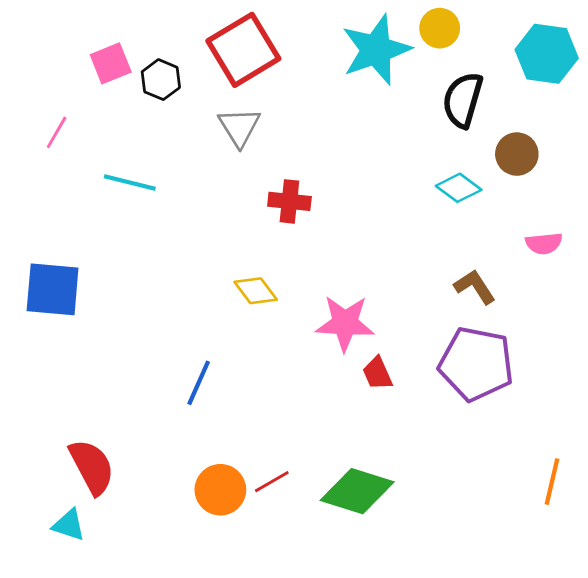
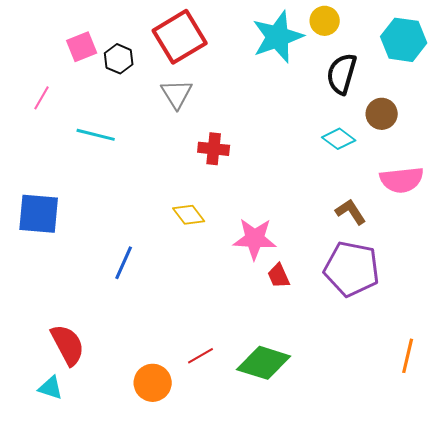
pink semicircle: (544, 243) -> (402, 180), size x1.6
blue line: (199, 383) -> (124, 263), moved
orange circle: (220, 490) -> (153, 383), moved

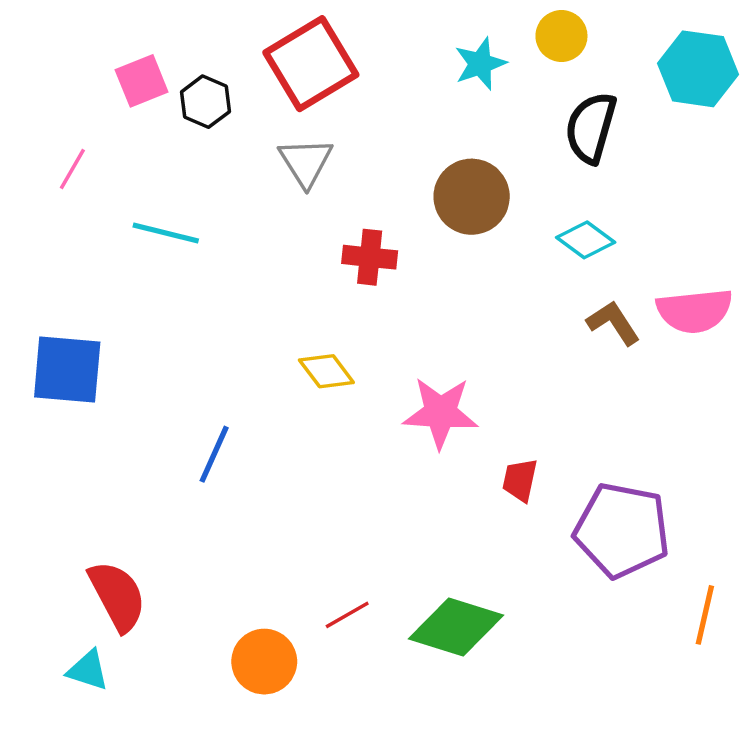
cyan star: (278, 37) -> (480, 64), size x0.6
brown circle: (382, 114) -> (472, 197), moved, size x1.4
brown L-shape: (351, 212) -> (613, 323), moved
purple pentagon: (352, 269) -> (622, 530), moved
red trapezoid: (279, 276) -> (520, 480), moved, turned 36

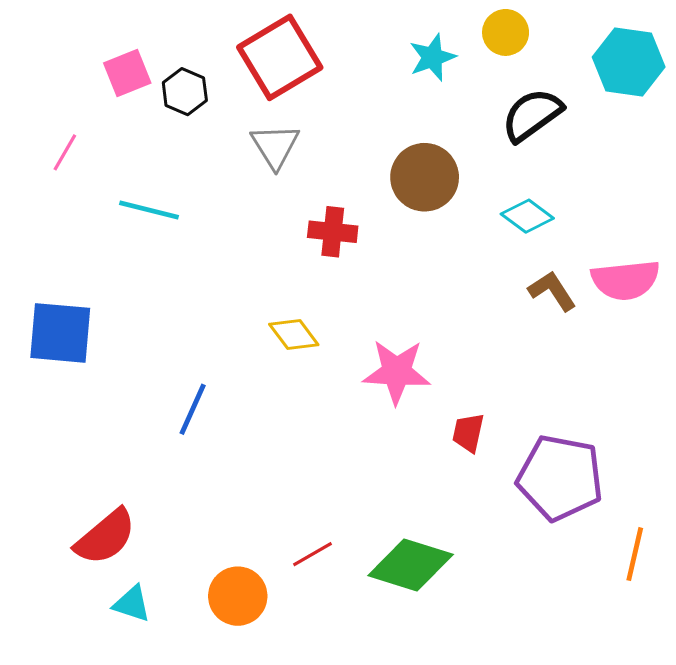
black semicircle: (591, 128) -> (532, 115), turned 38
red semicircle: (117, 596) -> (105, 537), turned 78
cyan triangle: (88, 670) -> (132, 604), moved

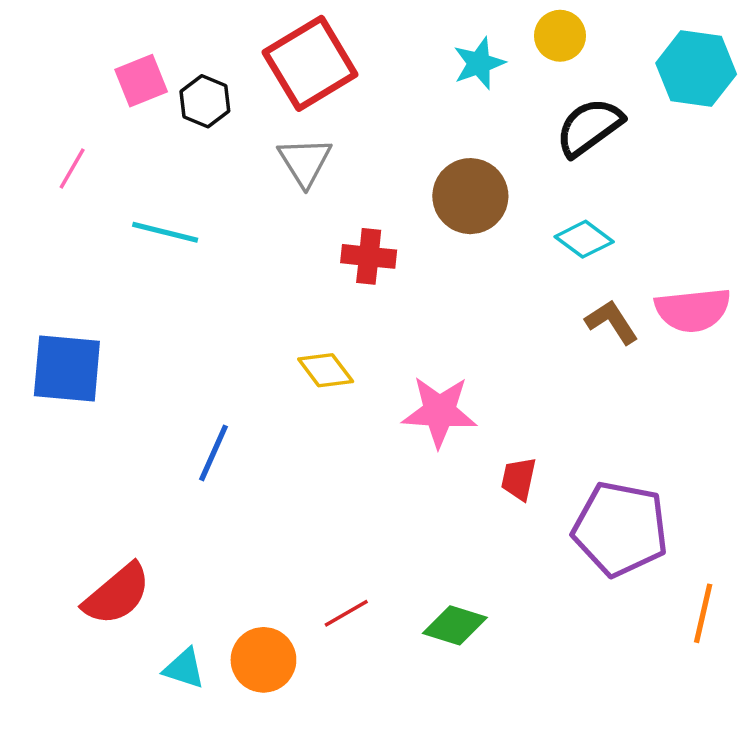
green diamond: (411, 565) -> (455, 625), size x0.7
cyan triangle: (132, 604) -> (184, 668), moved

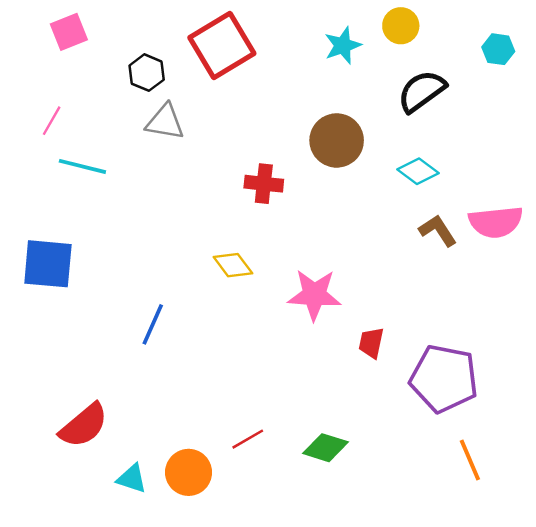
cyan hexagon: (696, 69) -> (498, 49), size x0.6
pink square: (141, 81) -> (69, 32), moved
gray triangle: (305, 162) -> (165, 122), moved, turned -48
cyan line: (165, 232) -> (82, 166), moved
orange line: (703, 613) -> (470, 460), moved, turned -36

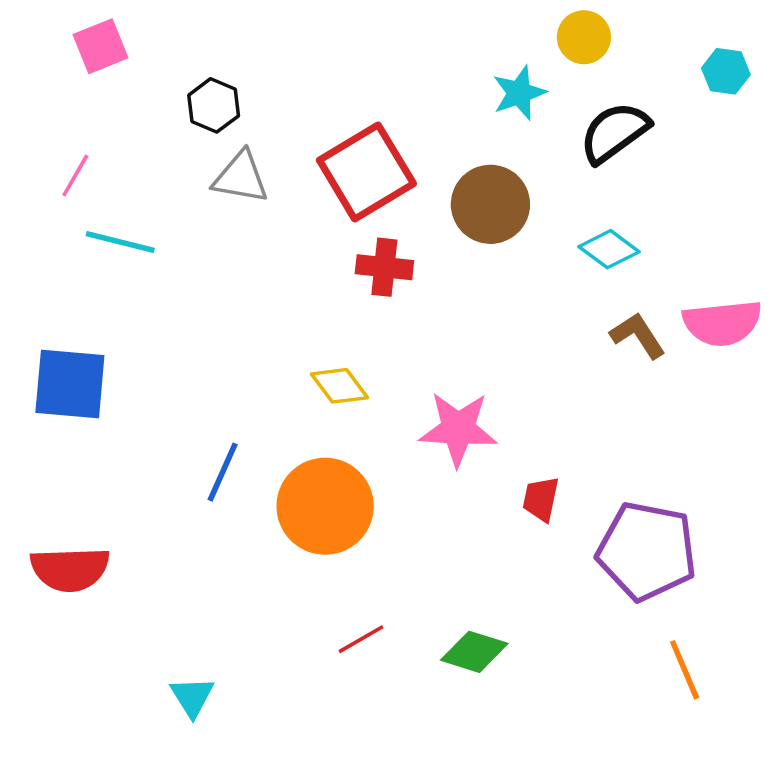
red square: (222, 45) -> (366, 172), moved
cyan star: (343, 45) -> (519, 93), moved
red semicircle: (84, 425) -> (70, 569), moved, turned 38
orange circle: (189, 472) -> (325, 506), moved, size x1.4
cyan triangle: (132, 479) -> (192, 697), turned 40

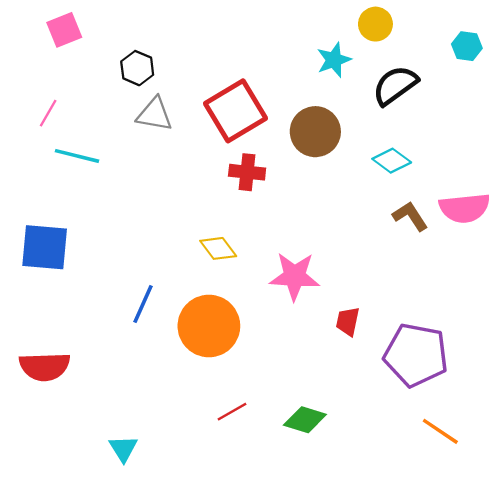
orange line: (685, 670) -> (440, 431), turned -33

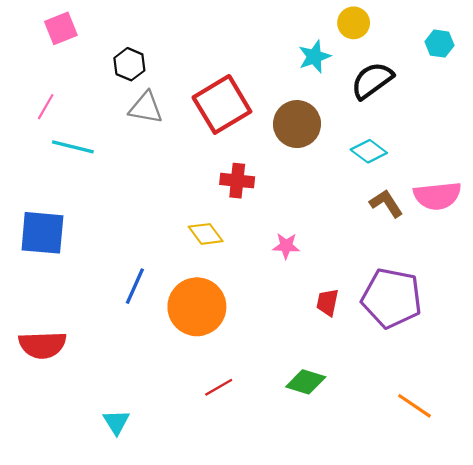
red cross: (247, 172) -> (237, 181), moved
pink star: (295, 276) -> (286, 246), moved, size x0.6
purple pentagon: (416, 355) -> (392, 298), moved
green diamond: (305, 420) -> (306, 382), moved

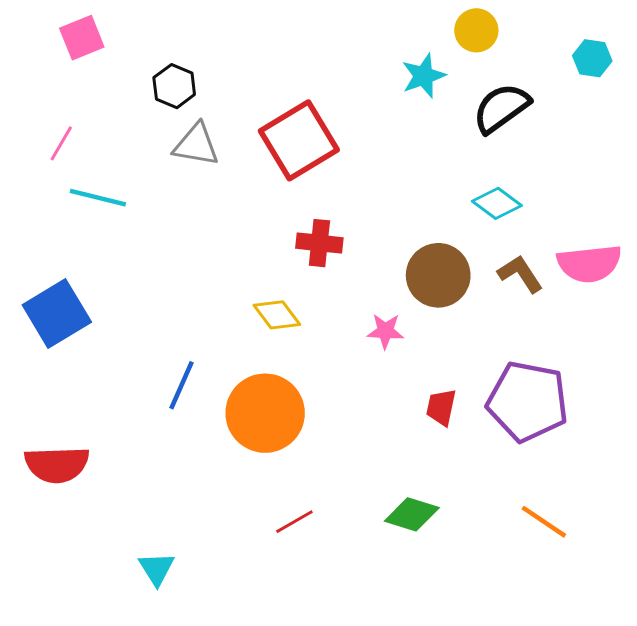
brown circle: (297, 124) -> (438, 275), moved
blue square: (42, 233) -> (57, 313), turned -36
orange line: (414, 406) -> (544, 522), moved

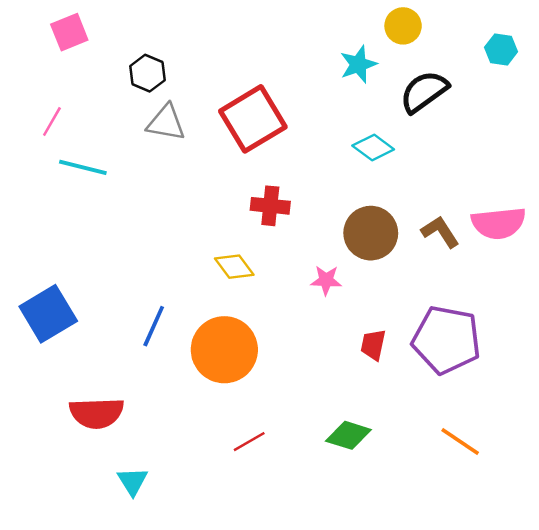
cyan diamond: (497, 203) -> (373, 147), moved
blue square: (57, 313) -> (48, 314), moved
red semicircle: (57, 464) -> (97, 413), moved

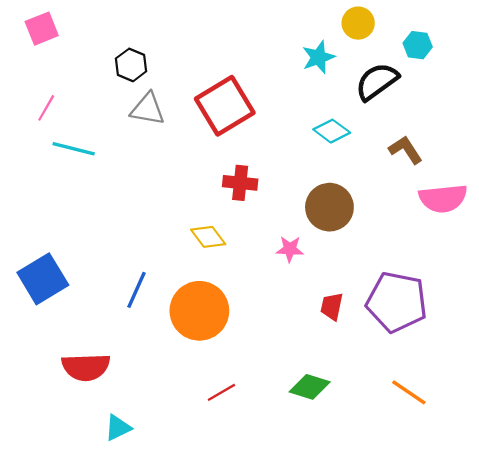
pink square: (69, 32) -> (42, 29), moved
cyan hexagon: (501, 49) -> (418, 45), moved
brown L-shape: (440, 232) -> (406, 150), moved
cyan triangle: (133, 481) -> (118, 428), turned 36

